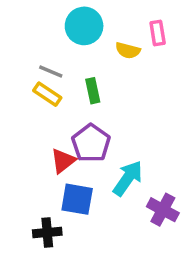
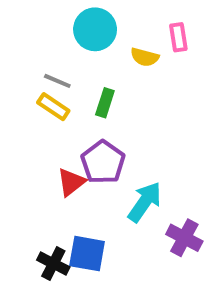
green rectangle: (93, 91) -> (105, 103), turned 30
blue square: (77, 199) -> (87, 254), moved
black cross: (47, 232) -> (53, 264), turned 32

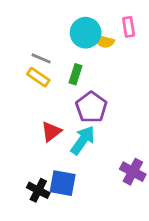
cyan circle: (95, 29) -> (86, 33), moved
purple pentagon: (103, 162) -> (91, 107), moved
cyan arrow: (145, 202) -> (83, 140), moved

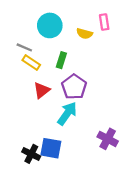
cyan circle: (86, 33) -> (50, 25), moved
gray line: (41, 58) -> (24, 47), moved
red triangle: (51, 132) -> (42, 90), moved

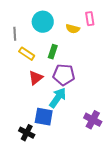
gray line: (24, 47) -> (15, 34), moved, turned 64
purple pentagon: (74, 87) -> (64, 75), turned -30
blue square: (51, 148) -> (44, 117), moved

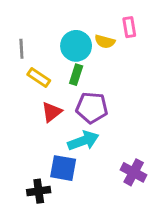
cyan circle: (43, 22) -> (76, 46), moved
cyan arrow: (58, 98) -> (83, 141), turned 35
black cross: (27, 133) -> (39, 191), turned -35

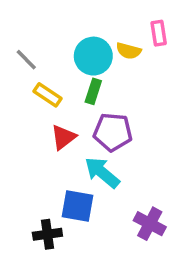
gray line: (21, 49) -> (26, 60), turned -42
cyan arrow: (83, 141) -> (102, 172), turned -120
purple cross: (134, 172) -> (150, 224), moved

